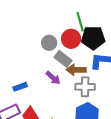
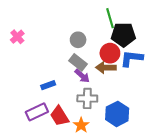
red circle: (71, 39) -> (110, 53), moved
gray rectangle: (63, 59) -> (78, 62), moved
gray cross: (85, 87) -> (87, 98), moved

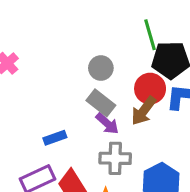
brown arrow: (106, 68) -> (144, 111), turned -54

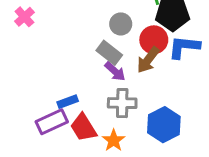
gray circle: (101, 68) -> (121, 24), moved
blue rectangle: (55, 138) -> (68, 102), moved

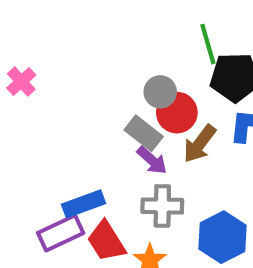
red circle: (154, 40) -> (177, 113), moved
blue rectangle: (68, 102) -> (83, 204), size x1.4

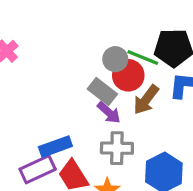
green line: (208, 44) -> (143, 58), moved, turned -52

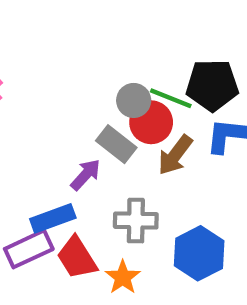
purple arrow: (109, 113) -> (86, 175), moved, turned -90

